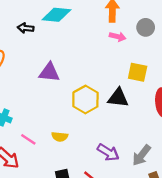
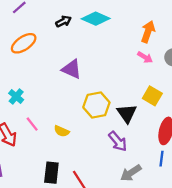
black arrow: (26, 28) -> (63, 21), turned 128
black triangle: (118, 98) -> (127, 113), turned 30
purple arrow: (108, 152) -> (118, 141), moved

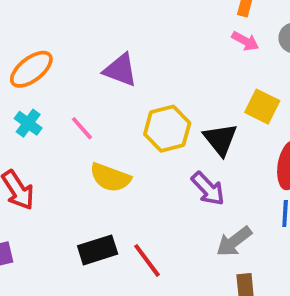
orange ellipse: (24, 43) -> (31, 69), moved
pink line: (32, 124) -> (82, 128), moved
yellow semicircle: (62, 131) -> (110, 177), size x1.5
black rectangle: (51, 173) -> (98, 250), turned 70

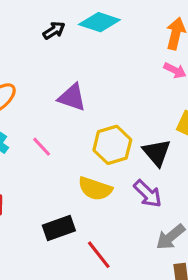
yellow semicircle: (110, 177) -> (95, 189), moved
black rectangle: (98, 250) -> (59, 228), moved

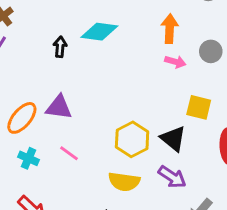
black arrow: (54, 30) -> (60, 47), turned -42
purple triangle: (72, 97) -> (59, 107), moved

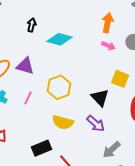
cyan diamond: (99, 32) -> (59, 39), moved
yellow hexagon: (132, 139) -> (59, 87), moved
pink line: (69, 153) -> (28, 98), turned 72

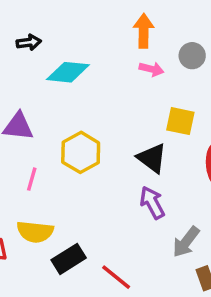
black arrow: (32, 25) -> (29, 42), moved, turned 80
yellow semicircle: (63, 122) -> (35, 232), moved
purple arrow: (96, 124) -> (152, 203), turned -150

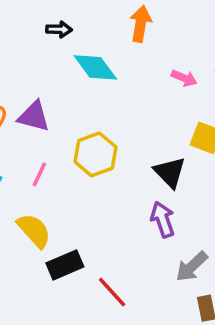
orange arrow: (144, 31) -> (141, 24), moved
cyan diamond: (68, 72) -> (95, 67), turned 39
yellow semicircle: (35, 232) -> (34, 231), turned -147

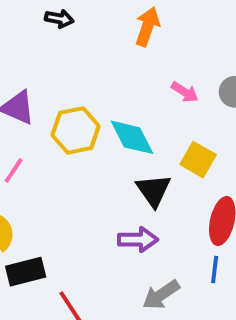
cyan diamond: (95, 67) -> (132, 137), moved
yellow hexagon: (95, 154) -> (76, 130), moved
purple arrow: (163, 219) -> (138, 240), turned 100

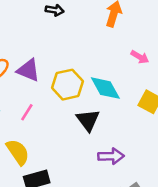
black triangle: (154, 190) -> (88, 120), moved

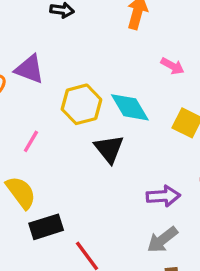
purple triangle: (28, 70) -> (29, 69), moved
purple arrow: (111, 156) -> (163, 196), moved

